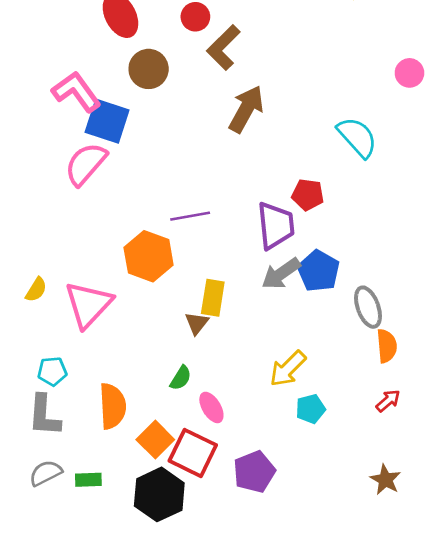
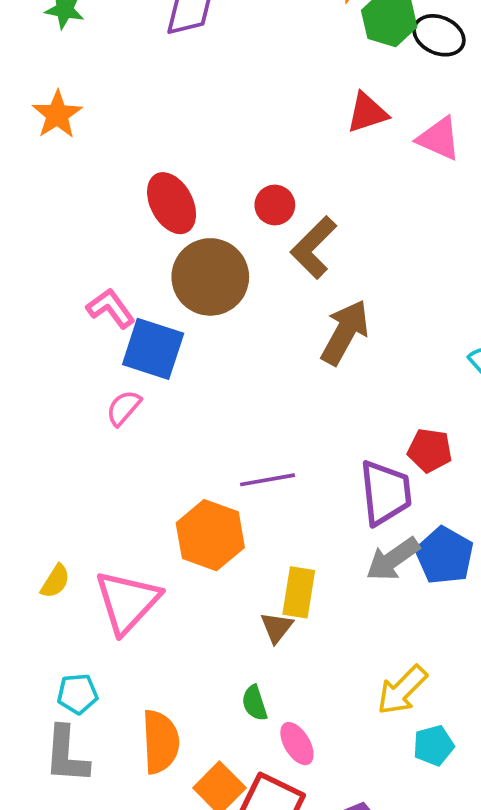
brown circle: (149, 69) -> (210, 277), size x1.4
pink L-shape: (76, 92) -> (111, 308), size x0.7
pink semicircle: (86, 164) -> (124, 408), size x0.6
green semicircle: (181, 378) -> (255, 703), turned 130

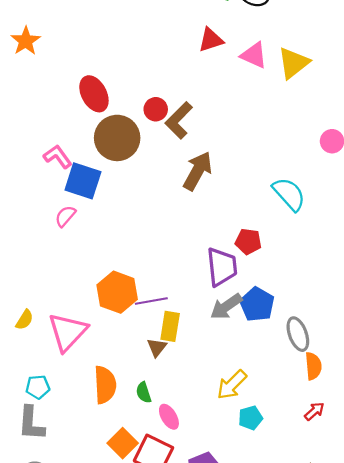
red circle: (275, 205) -> (156, 109), moved
purple line: (267, 480) -> (151, 301), moved
orange semicircle: (160, 742) -> (105, 385), moved

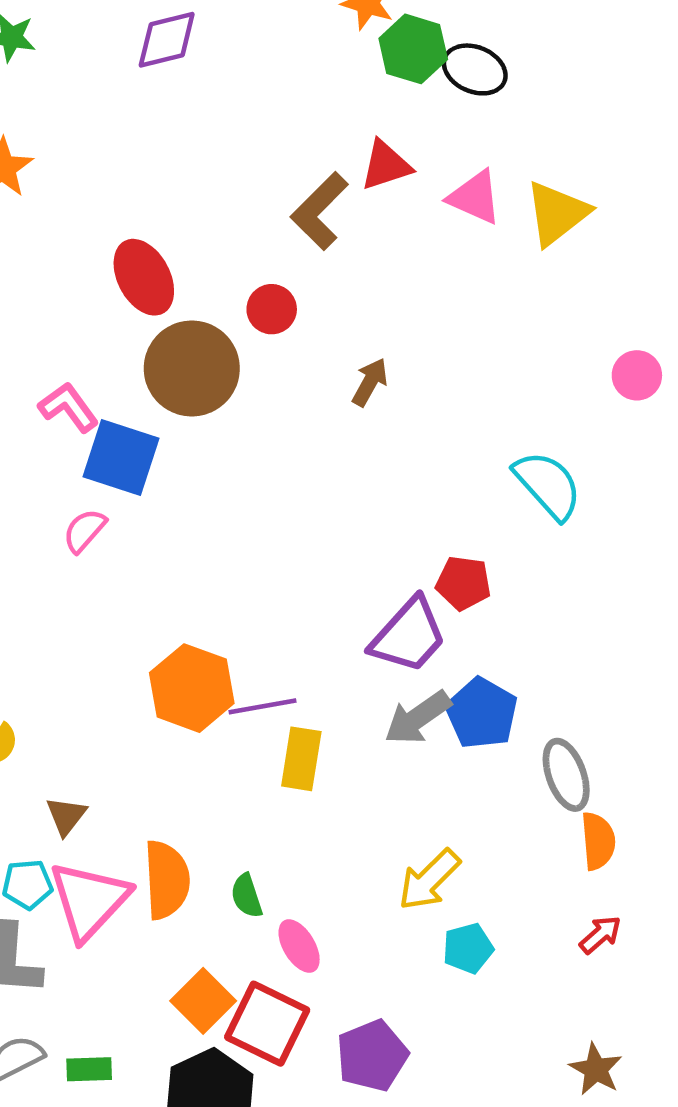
brown L-shape: (179, 120) -> (320, 211), moved
brown arrow: (198, 171) -> (370, 382), moved, size x0.6
purple trapezoid: (222, 267) -> (409, 636), turned 48
pink triangle: (68, 332) -> (89, 900), moved
brown triangle: (157, 347) -> (66, 816), moved

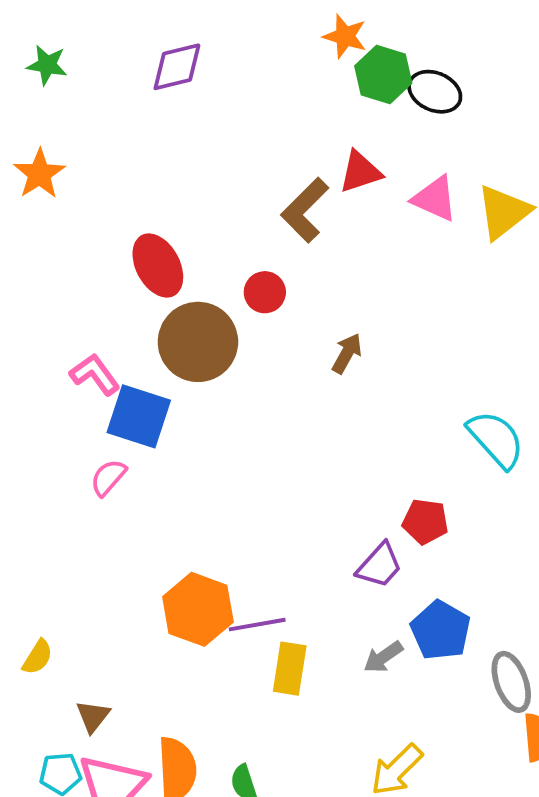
purple trapezoid: (409, 636) -> (379, 565), size x0.7
gray arrow: (418, 718) -> (383, 657), moved, size x0.7

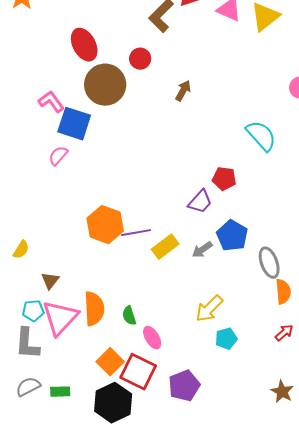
yellow rectangle: (290, 669) -> (165, 247), moved, turned 44

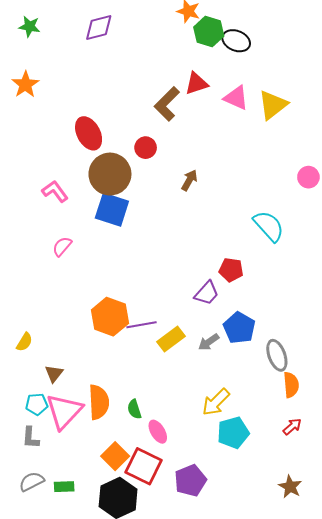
blue square: (74, 124) -> (112, 210), moved
cyan pentagon: (226, 339) -> (233, 433), size x1.4
gray L-shape: (27, 344) -> (31, 438), size x0.7

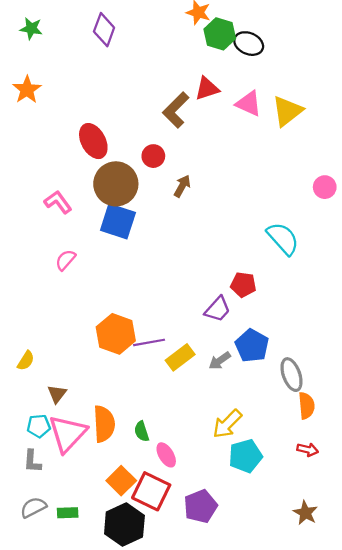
purple diamond: (99, 27) -> (104, 30), turned -56
brown arrow: (189, 180) -> (182, 186), moved
red arrow: (292, 427) -> (308, 450), turned 54

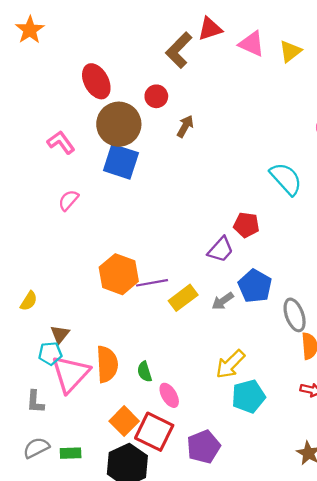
yellow triangle: (287, 111) -> (290, 51), size x0.7
cyan pentagon: (39, 426) -> (50, 354), moved

